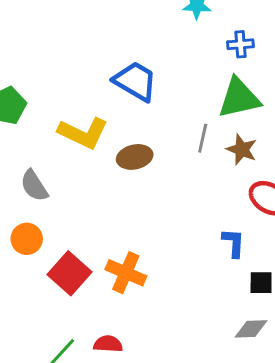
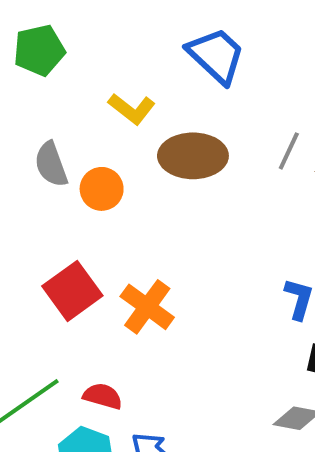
yellow L-shape: (83, 133) -> (132, 109), size x0.7
brown ellipse: (135, 157) -> (193, 156), size x1.4
orange circle: (27, 239) -> (102, 189), moved

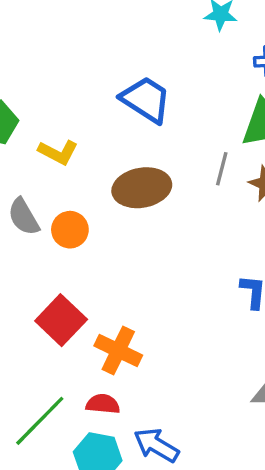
yellow L-shape: (132, 109) -> (58, 152), moved
orange cross: (147, 307) -> (118, 350), moved

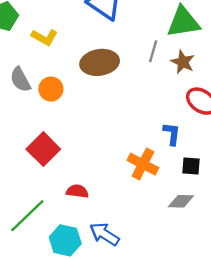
orange cross: (118, 350) -> (143, 164), moved
red semicircle: (103, 404) -> (77, 191), moved

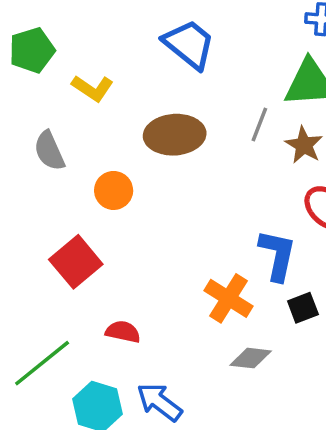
orange circle: (51, 89) -> (114, 190), moved
blue L-shape: (172, 134) -> (277, 255), size x1.4
black square: (191, 166) -> (303, 308), turned -30
gray diamond: (181, 201) -> (251, 358), moved

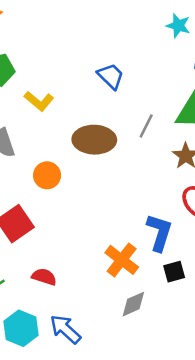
blue trapezoid: (189, 44) -> (111, 76), size x0.7
gray line: (259, 125) -> (146, 126), moved
gray diamond: (251, 358) -> (133, 304), turned -36

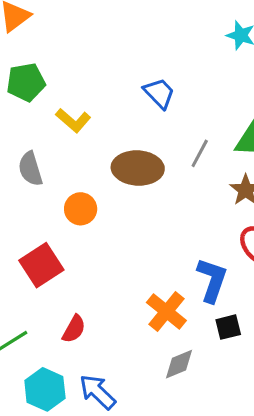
red semicircle: (44, 277) -> (74, 329), turned 100

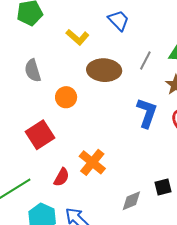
yellow L-shape: (73, 120) -> (77, 37), moved
blue L-shape: (212, 280) -> (147, 113), moved
orange cross: (166, 311) -> (92, 162), moved
black square: (228, 327) -> (163, 187), moved

